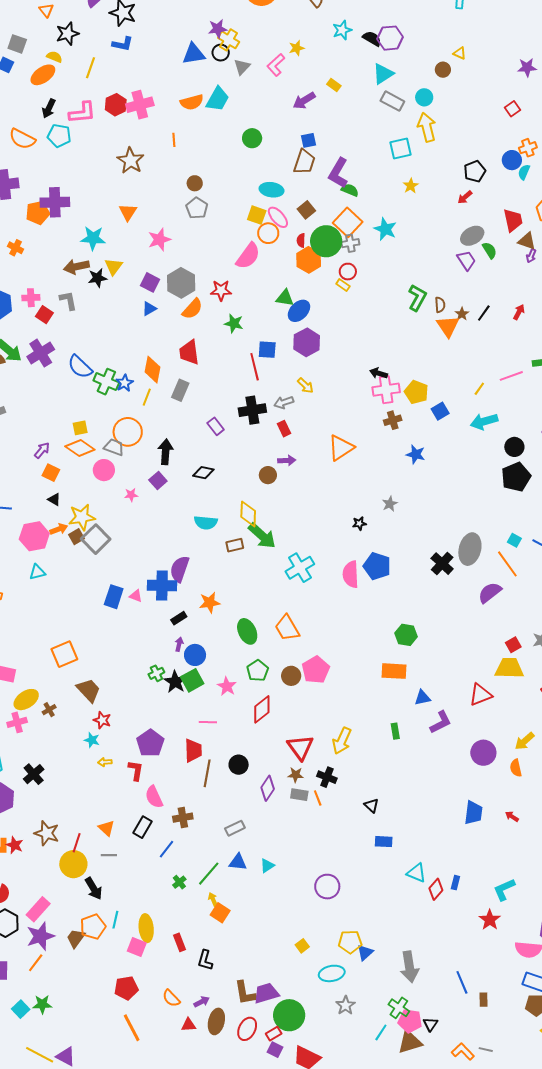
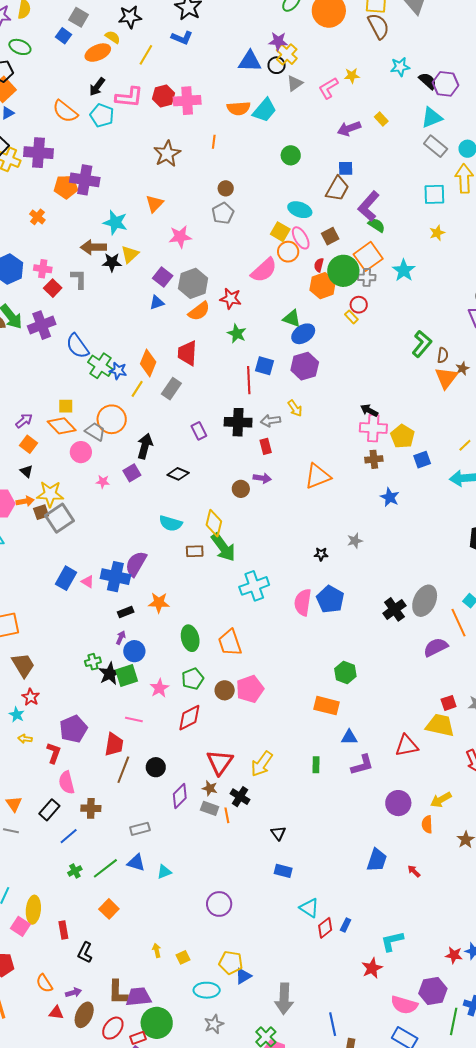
blue star: (125, 383) -> (118, 371), turned 30
yellow arrow: (213, 899) -> (157, 950), moved

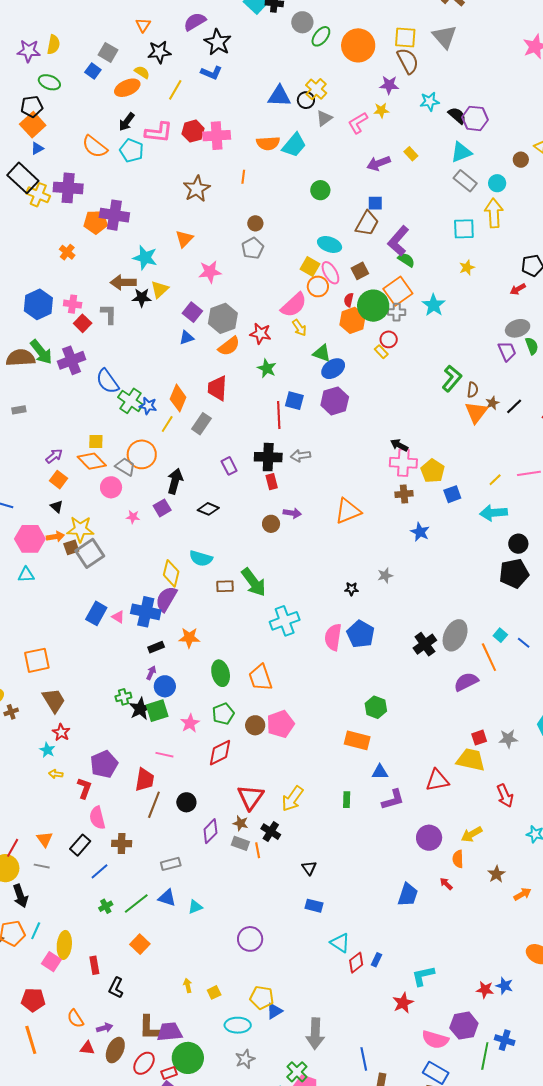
purple star: (278, 41) -> (389, 85), moved
yellow arrow: (295, 408) -> (299, 328), moved
red rectangle: (266, 446) -> (272, 482), moved
yellow diamond: (214, 523) -> (171, 573), moved
red arrow: (414, 871) -> (446, 884), moved

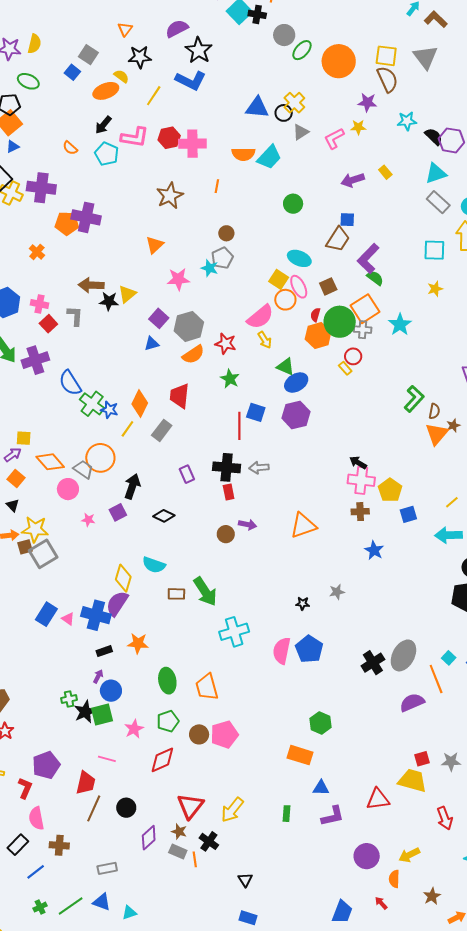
blue L-shape: (211, 73) -> (191, 80), size x1.4
orange semicircle: (95, 147) -> (70, 148), size x0.6
cyan star: (145, 258) -> (210, 268), moved, size x0.7
yellow square: (96, 441) -> (24, 438), moved

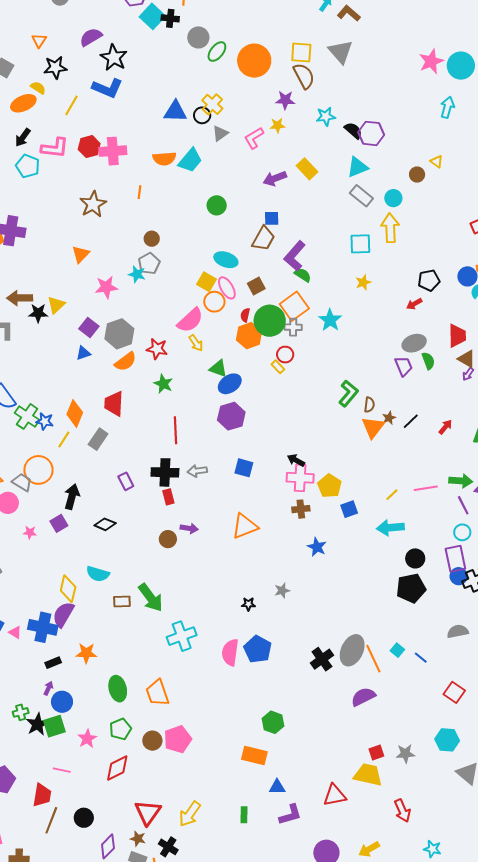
yellow rectangle: (385, 172) -> (307, 169), size x1.5
blue square: (256, 412) -> (244, 468), moved
orange line: (436, 679) -> (373, 659), moved

